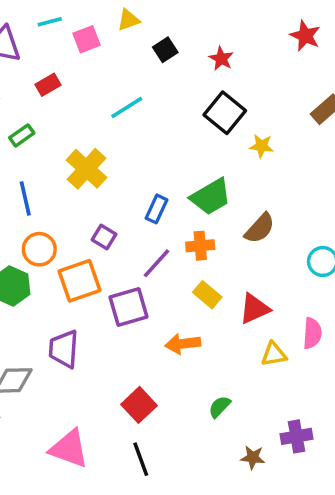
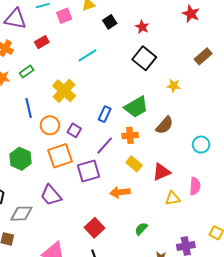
yellow star: (261, 146) -> (174, 86), moved
orange circle: (39, 249) -> (50, 125), moved
purple trapezoid: (64, 349) -> (51, 195), turned -45

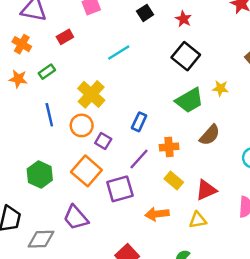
green trapezoid: (136, 107) -> (189, 100), moved
orange circle: (50, 125) -> (82, 125), moved
orange square: (60, 156) -> (86, 171), turned -30
yellow triangle: (173, 198) -> (198, 220), moved

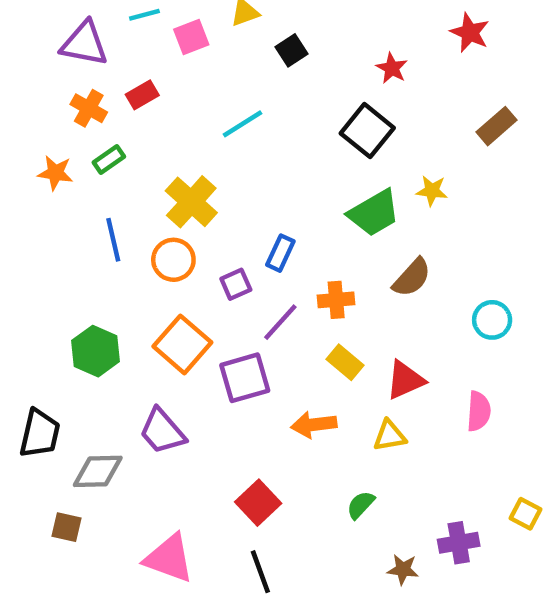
red star: (183, 19) -> (392, 68), moved
orange cross: (22, 44) -> (89, 108), moved
purple square: (103, 141) -> (236, 284), moved, turned 35

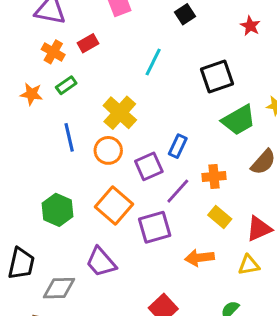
cyan line: (243, 124) -> (153, 62), turned -32
black square: (367, 131) -> (217, 77), moved, turned 32
purple square: (236, 284) -> (149, 166), size x1.4

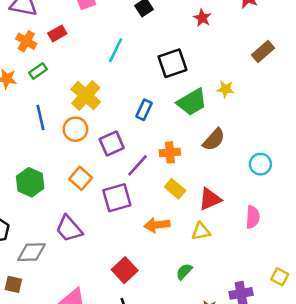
blue rectangle: (178, 146) -> (144, 110), moved
orange square: (114, 206) -> (81, 178), size x0.7

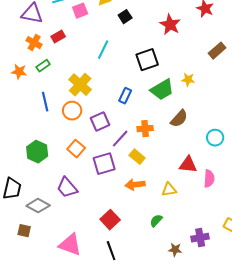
red star: (202, 18) -> (170, 25), size x1.5
yellow rectangle: (175, 189) -> (137, 157), moved
red triangle: (210, 199) -> (188, 165), moved, turned 30
gray diamond: (31, 252) -> (38, 206), turned 30

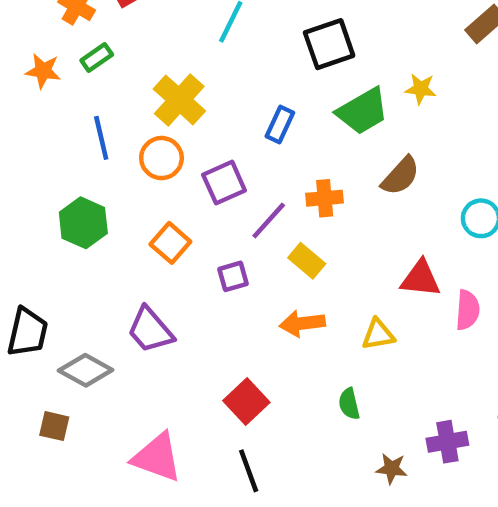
green hexagon: (37, 152) -> (83, 223), moved
purple square: (104, 164) -> (233, 276), size x0.6
green semicircle: (156, 221) -> (349, 404), turned -56

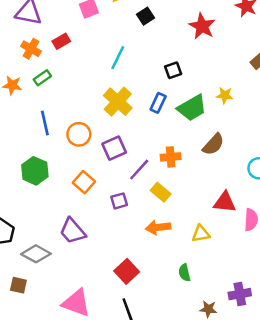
black square: (329, 44) -> (173, 70), size x0.6
yellow cross: (179, 100) -> (118, 102), moved
blue rectangle: (280, 125) -> (158, 103), moved

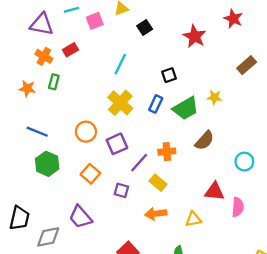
green rectangle: (42, 78) -> (54, 82), turned -40
blue line: (45, 123) -> (37, 132), moved, turned -55
purple square: (119, 201) -> (121, 190), turned 32
gray diamond: (36, 254) -> (48, 237), turned -40

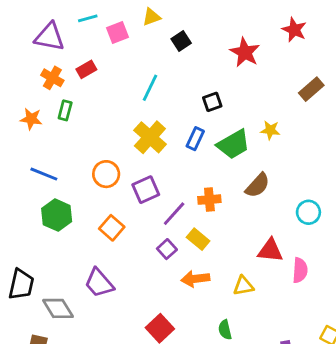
purple square: (121, 190) -> (167, 249), moved, turned 32
gray diamond: (48, 237) -> (58, 308), turned 70

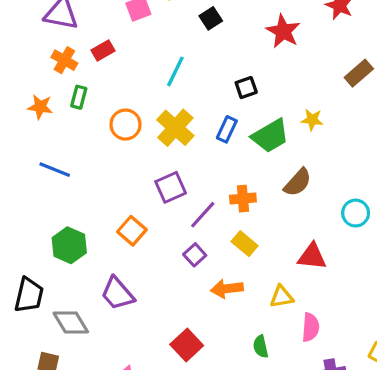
orange circle: (106, 174) -> (125, 125), moved
green hexagon: (57, 215) -> (69, 245), moved
yellow rectangle: (198, 239) -> (245, 244), moved
pink semicircle: (300, 270) -> (311, 327), moved

